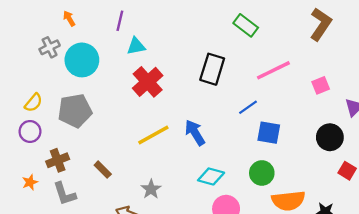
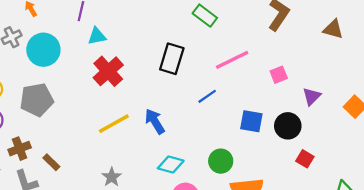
blue square: (269, 133) -> (251, 121), moved
brown rectangle: (103, 170) -> (51, 162), moved

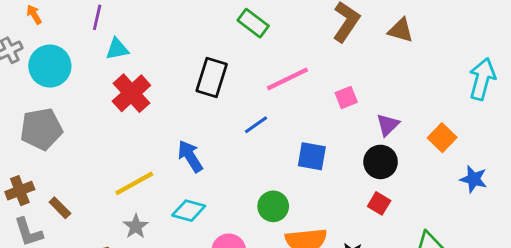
brown triangle: (333, 29) -> (401, 30), moved
yellow line: (114, 124) -> (134, 183), moved
black circle: (288, 126) -> (381, 162), moved
cyan diamond: (171, 165) -> (189, 211), moved

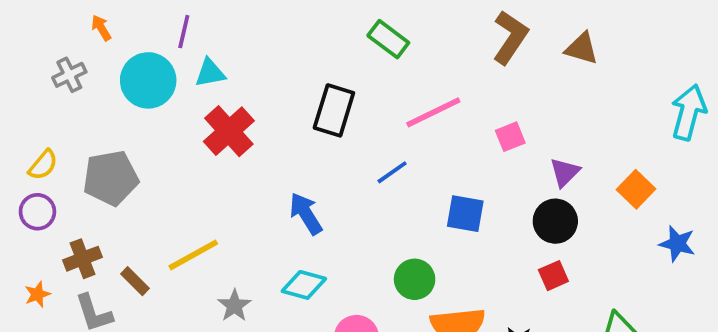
cyan circle: (50, 66) -> (148, 80), moved
yellow line: (134, 183) -> (193, 255), moved
red square: (379, 203) -> (553, 276), turned 35

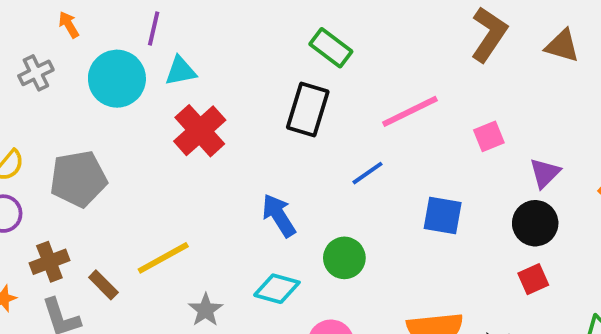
green rectangle: (388, 39) -> (331, 48), moved
green circle: (415, 279) -> (344, 258), moved

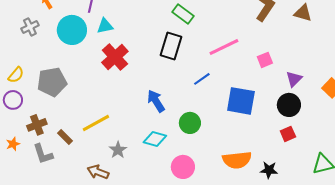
blue square: (443, 215) -> (241, 101), size x1.4

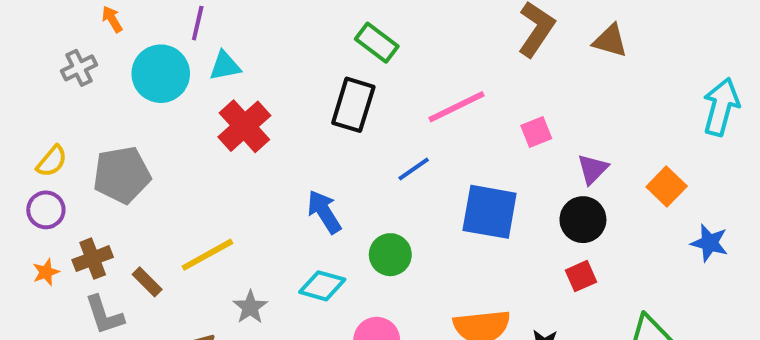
orange star: (13, 144) -> (46, 272), moved

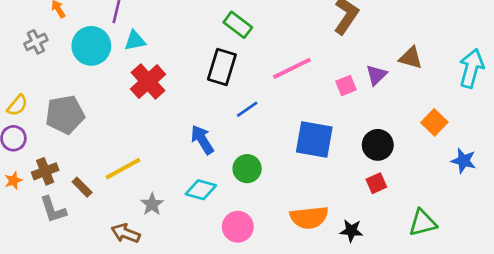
brown triangle: (610, 41) -> (411, 58), moved
blue line: (414, 169) -> (247, 109), moved
purple triangle: (593, 169) -> (376, 75), moved

